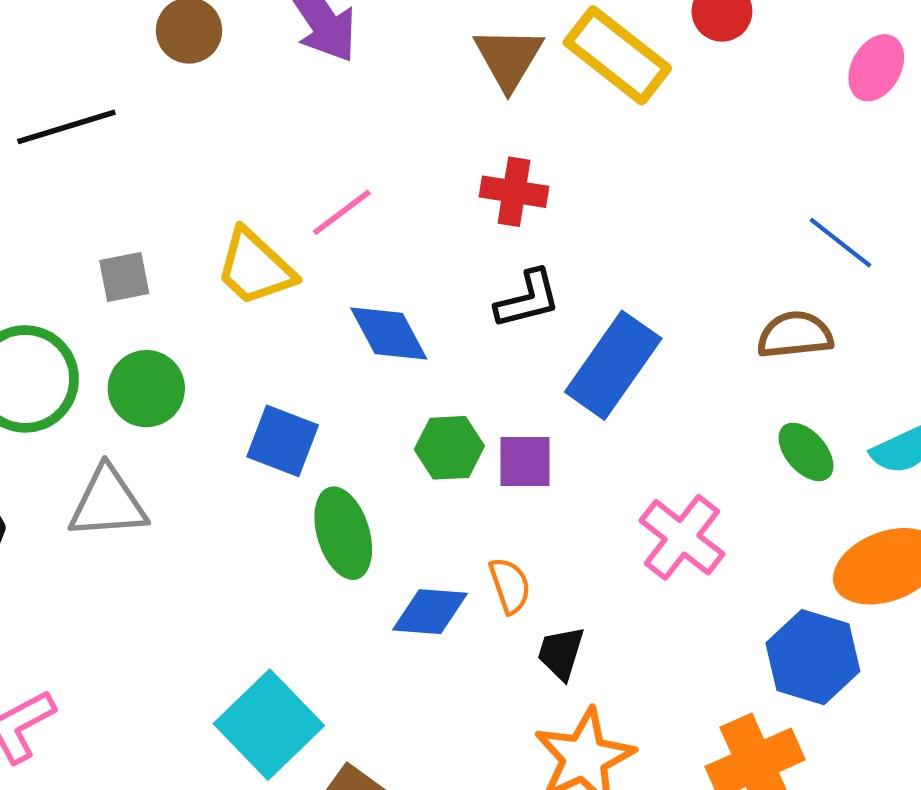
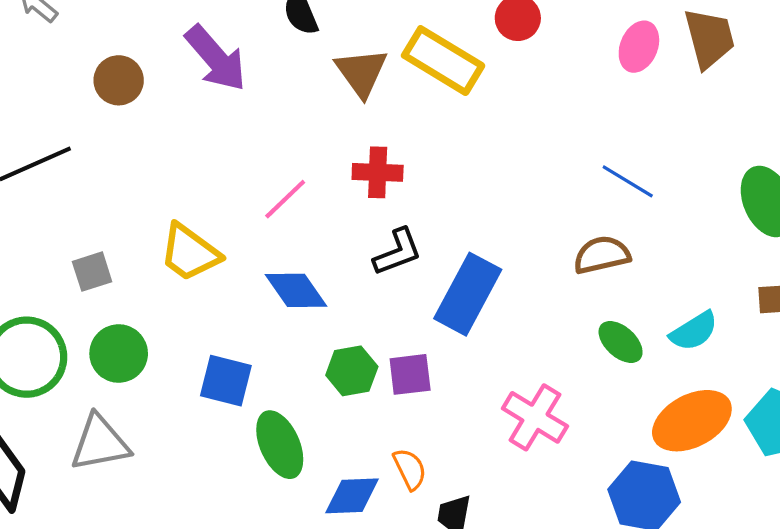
pink line: (342, 212) -> (285, 199), moved

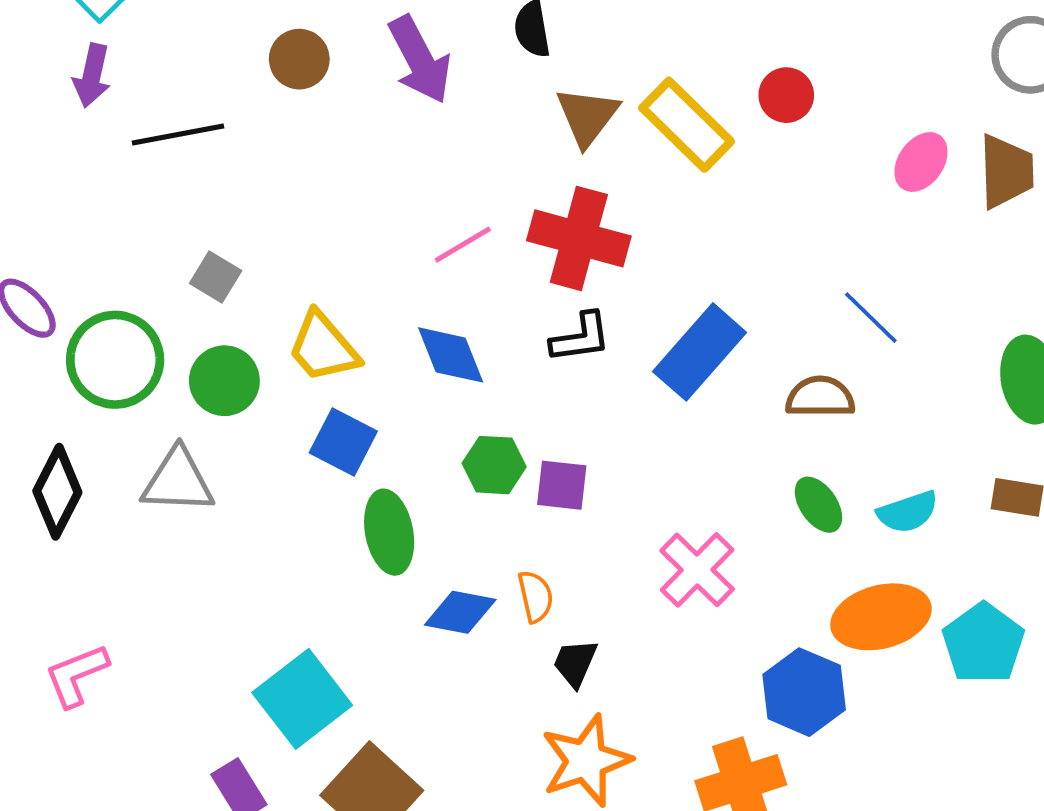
red cross: (378, 172) -> (579, 238), size x1.6
yellow trapezoid: (190, 253) -> (323, 347), moved
gray square: (92, 272) -> (216, 277), turned 36
blue rectangle: (468, 294) -> (700, 352), moved

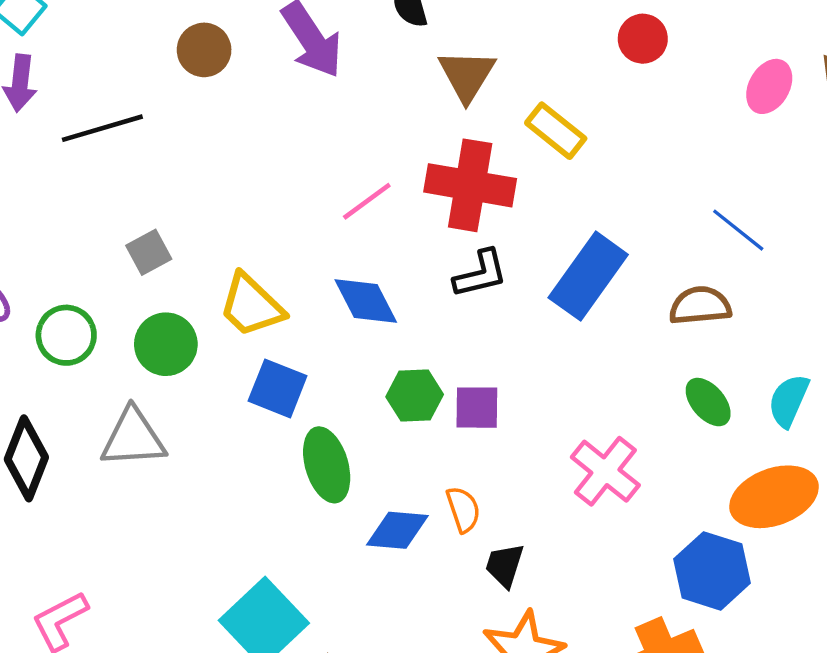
yellow rectangle: (687, 125) -> (556, 131), moved, size x0.7
gray square: (216, 277) -> (149, 252), turned 36
green circle: (115, 360) -> (66, 335), size x0.7
cyan semicircle: (908, 512) -> (789, 401), turned 138

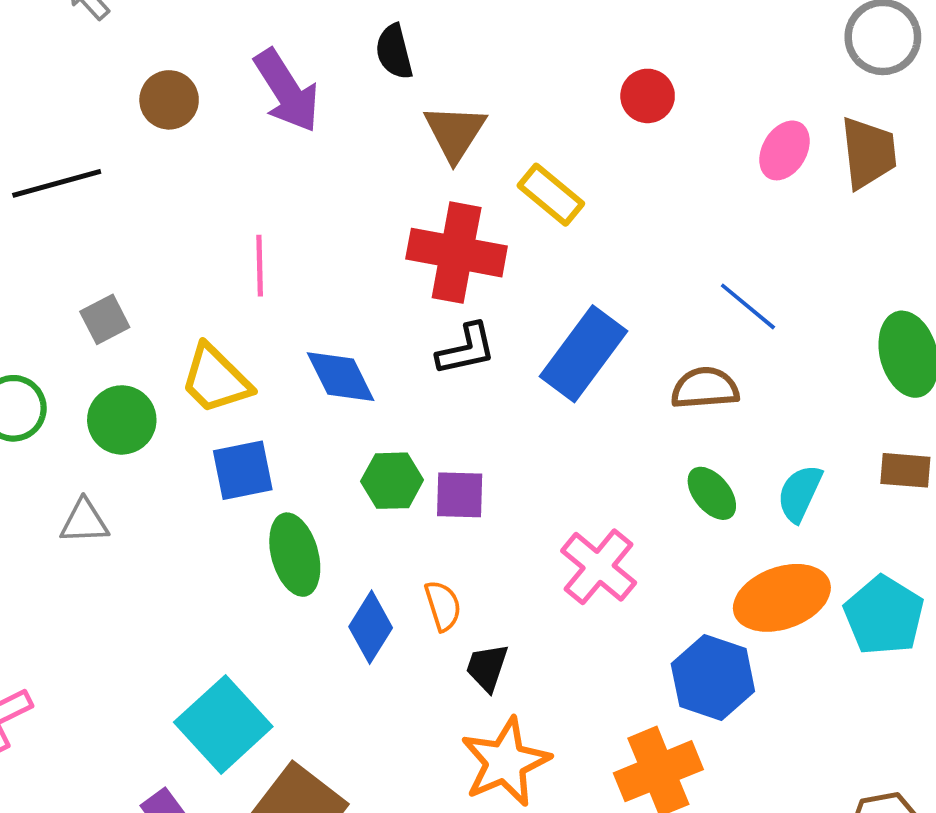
pink line: (367, 201) -> (260, 266), moved, turned -56
blue square: (278, 388) -> (243, 470), turned -34
gray triangle: (133, 438) -> (84, 522), size x0.7
blue diamond: (397, 530) -> (371, 627), turned -64

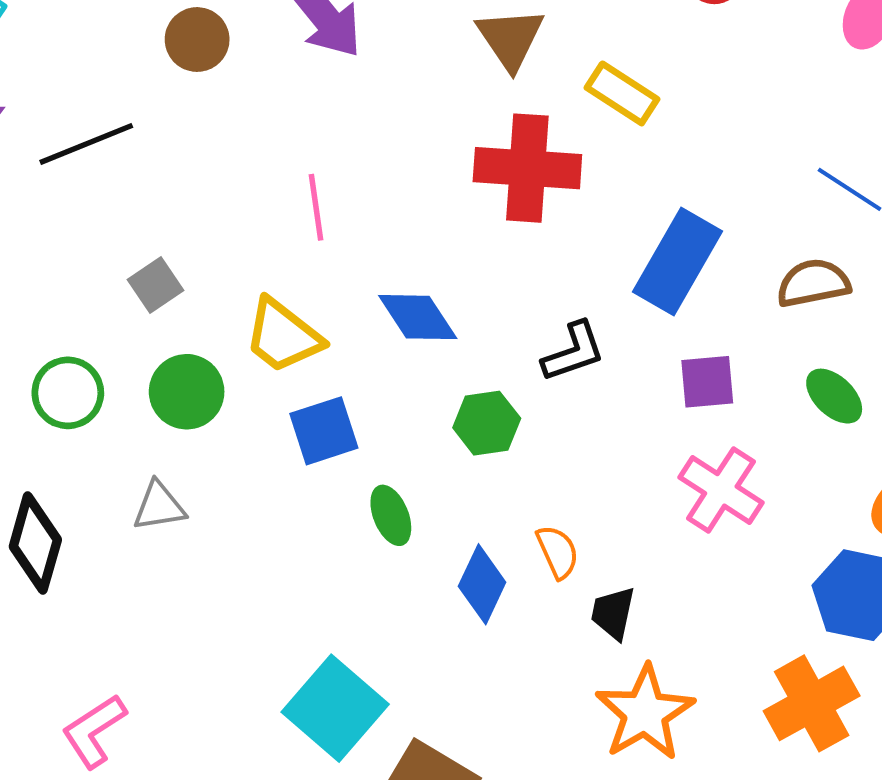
black L-shape: (466, 349) -> (574, 352), moved
purple square: (460, 495) -> (707, 382), moved
green ellipse: (295, 555) -> (391, 515), size x0.7

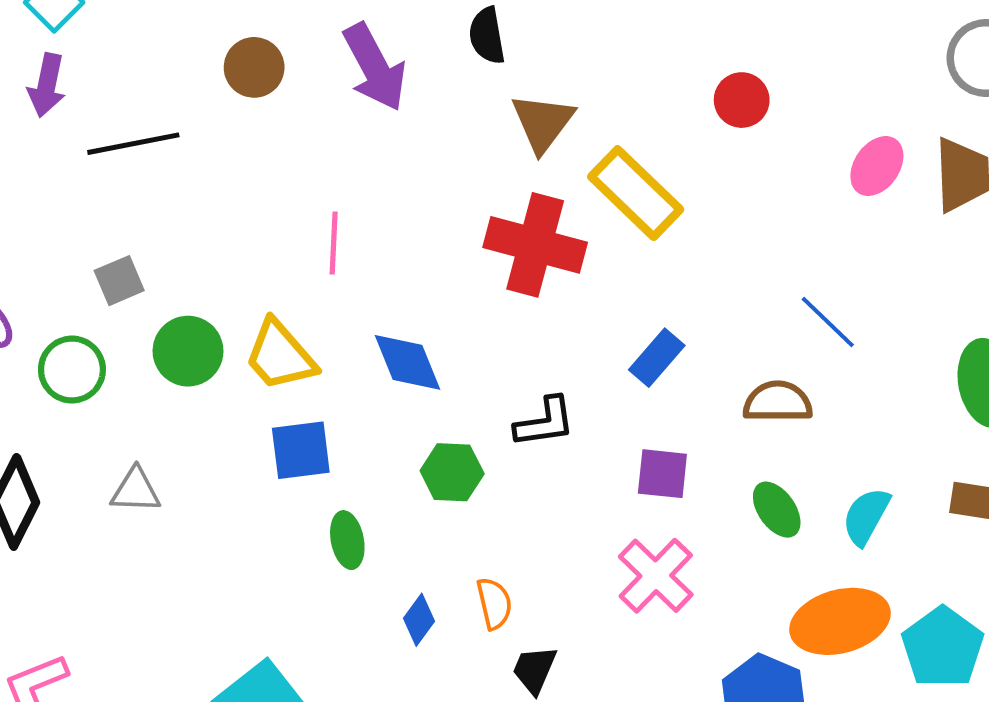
yellow rectangle: (622, 93) -> (636, 193), size x1.4
blue rectangle: (678, 261) -> (657, 358), size x0.6
gray square: (155, 285) -> (119, 281), moved
green circle: (187, 392) -> (188, 351), moved
blue diamond: (482, 584) -> (419, 620), size x0.7

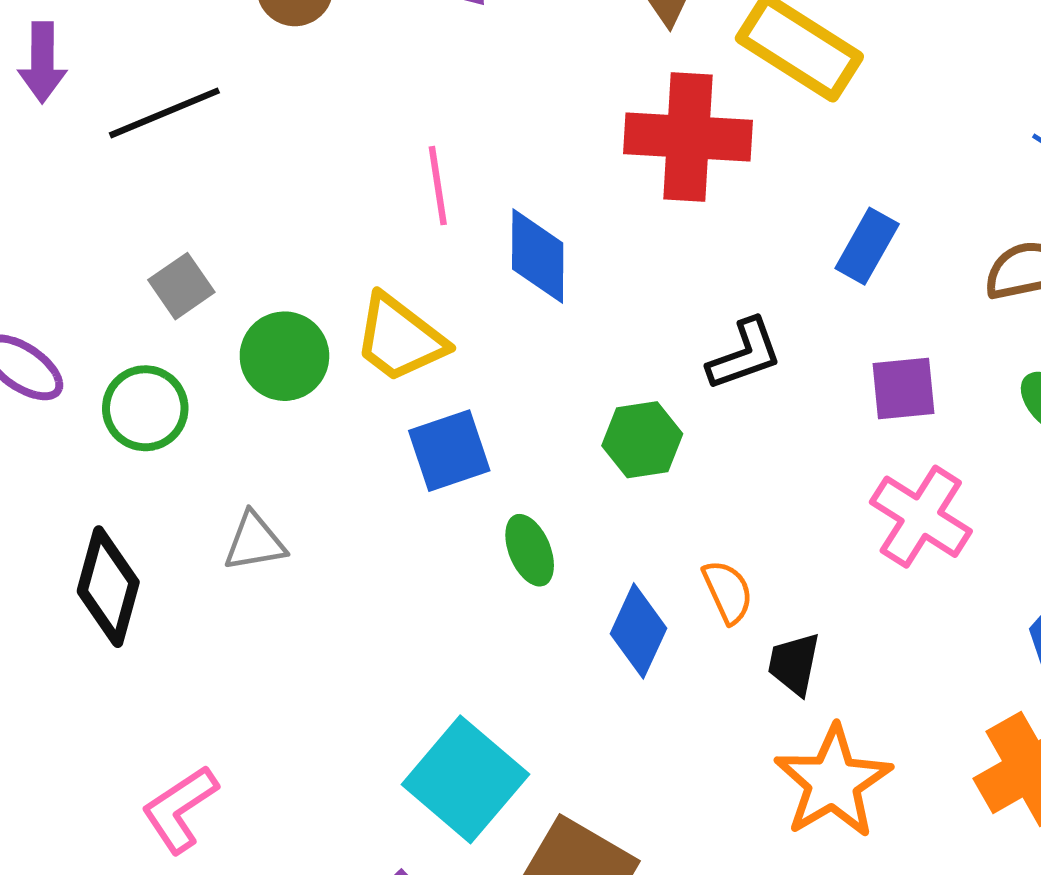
blue diamond: (408, 362) -> (538, 256), moved, turned 34
blue diamond: (419, 620) -> (639, 631), size x1.4

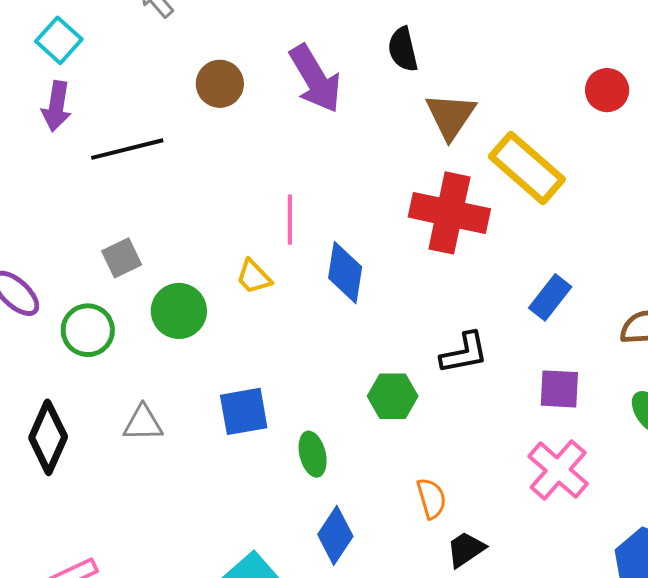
yellow trapezoid: (400, 338) -> (254, 277), moved, size x0.6
blue square: (449, 451) -> (244, 411), moved
blue diamond: (639, 631) -> (335, 535), moved
black trapezoid: (794, 664) -> (466, 549), turned 36

